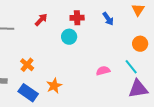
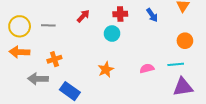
orange cross: (27, 65) -> (54, 59), moved, turned 32
cyan line: (131, 67) -> (176, 64), turned -56
orange star: (54, 86) -> (106, 69), moved

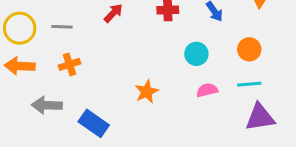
cyan circle: (112, 34) -> (196, 54), moved
orange circle: (185, 41) -> (249, 49), moved
orange cross: (54, 59) -> (70, 64), moved

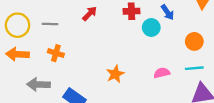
cyan circle: (196, 54) -> (151, 27), moved
orange cross: (70, 64) -> (56, 53), turned 35

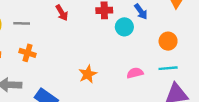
red arrow: (90, 14) -> (62, 13), turned 105

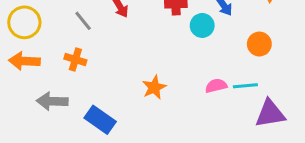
gray line: (22, 23) -> (83, 21), moved, turned 49
cyan line: (168, 68) -> (245, 86), moved

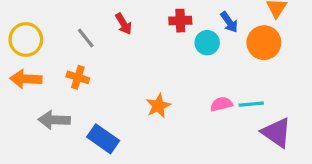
orange circle: (259, 44) -> (264, 43), moved, size x1.4
purple triangle: (270, 114) -> (277, 133), turned 44

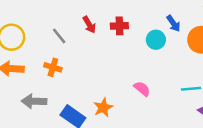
red cross: (180, 21) -> (119, 26), moved
pink semicircle: (221, 104) -> (142, 89), moved, turned 54
orange star: (158, 106) -> (103, 108), moved

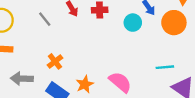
orange cross: (53, 67) -> (55, 61), moved, turned 35
pink semicircle: (142, 89) -> (120, 82), moved, size x1.5

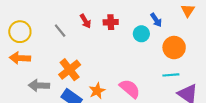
orange circle: (174, 23) -> (174, 48), moved
orange cross: (55, 61) -> (70, 70), size x1.5

